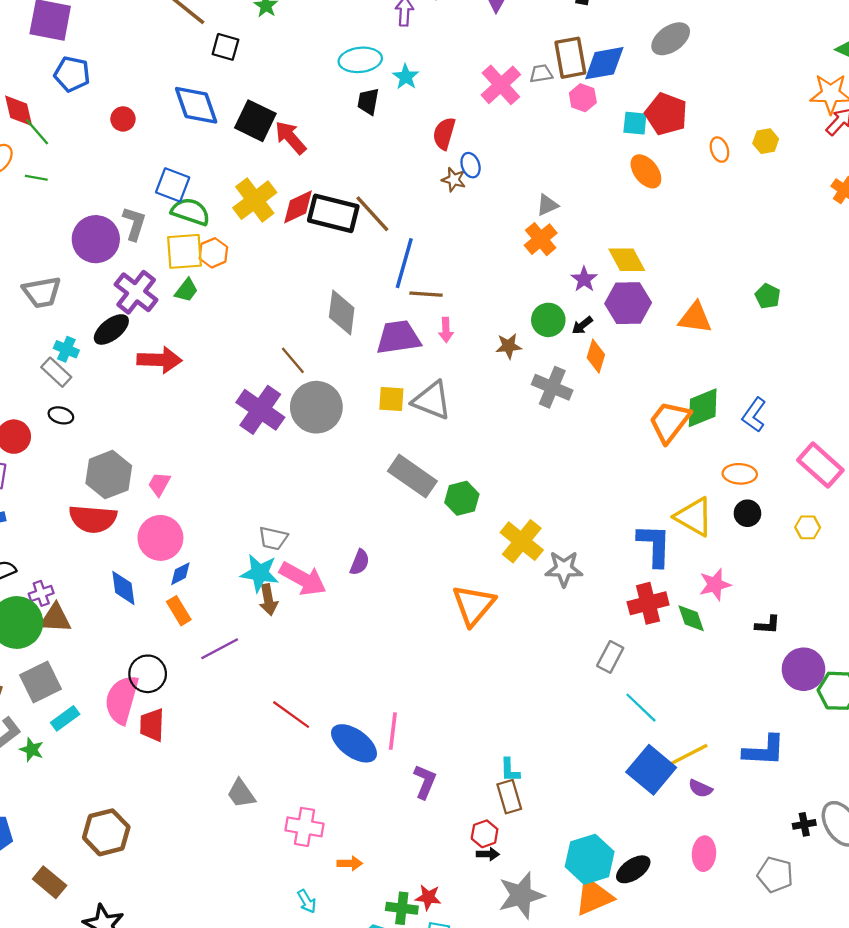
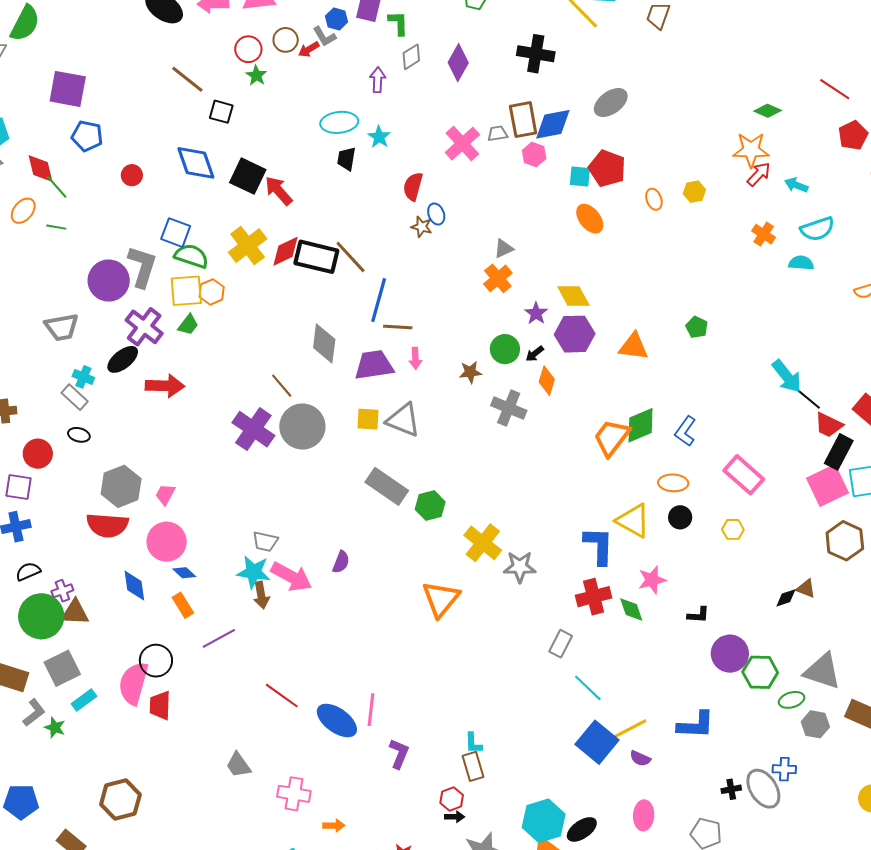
gray L-shape: (134, 223) -> (142, 267), size x1.4
blue diamond: (180, 574) -> (184, 573), turned 70

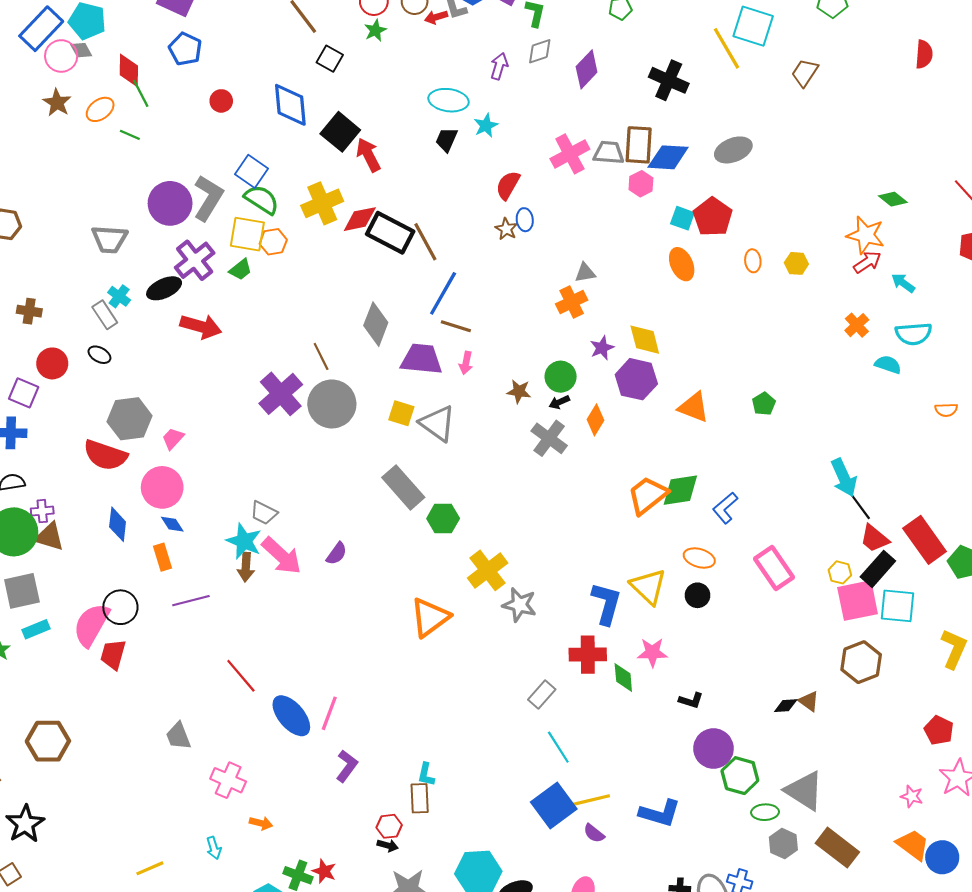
gray trapezoid: (498, 134) -> (609, 153), size x1.4
black arrow: (535, 354) -> (559, 402), moved
yellow hexagon: (733, 529) -> (840, 572), moved

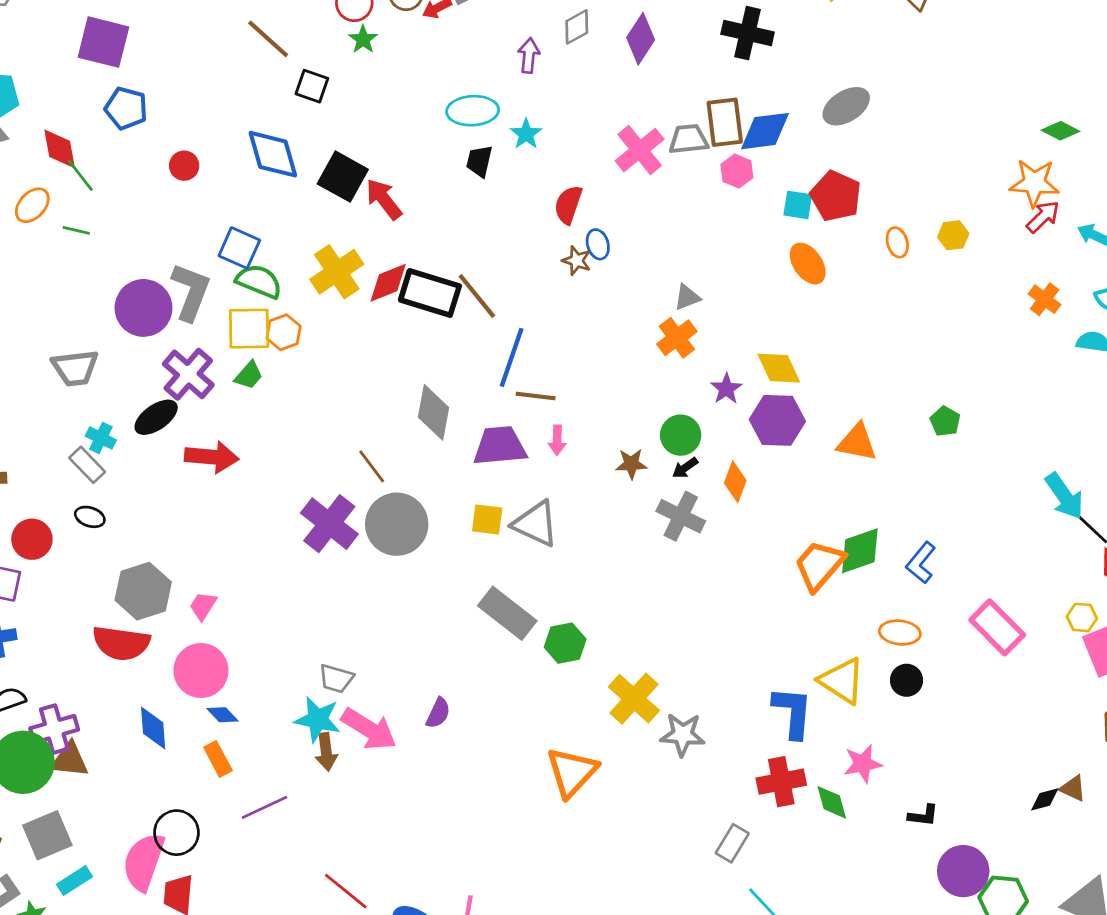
purple cross: (42, 511) -> (54, 729), size x1.6

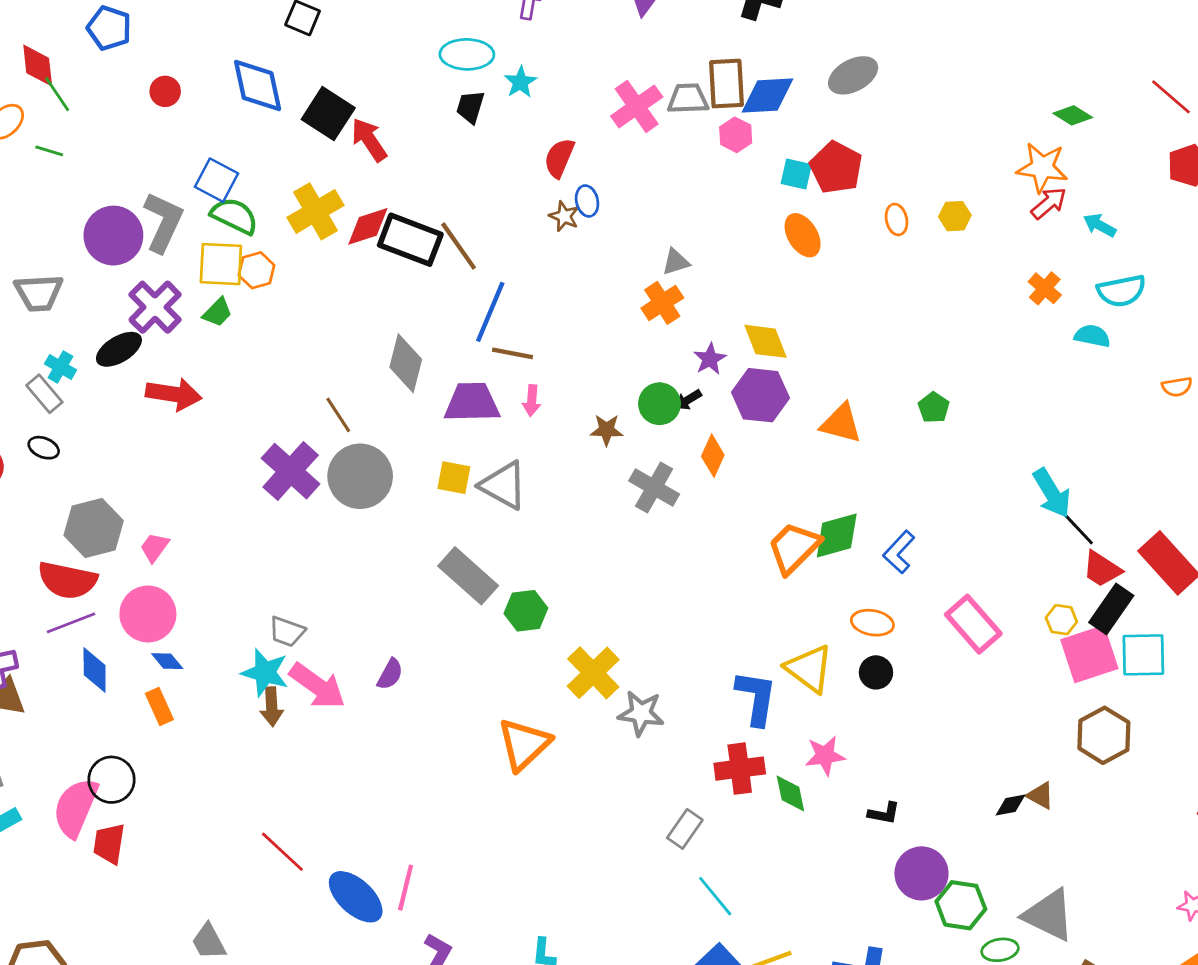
black arrow: (685, 468) -> (688, 400), moved
purple line: (264, 807) -> (71, 623), moved

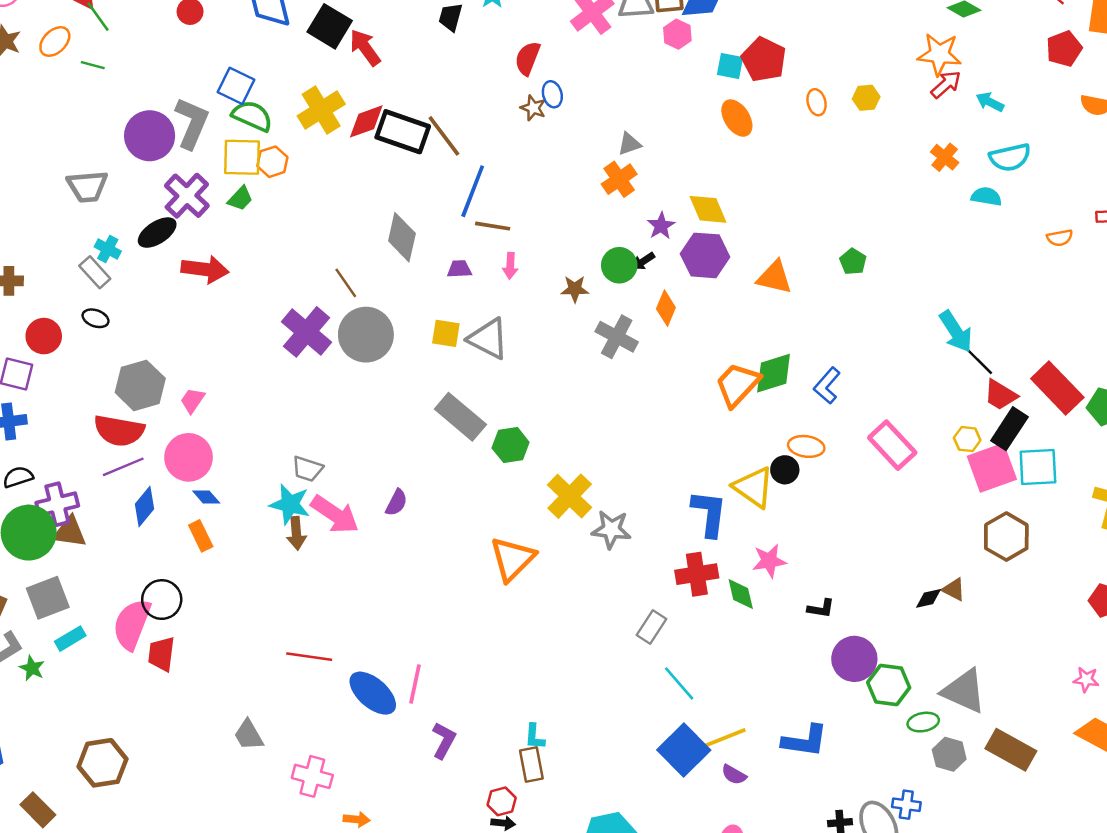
purple trapezoid: (472, 403) -> (459, 269), size x0.5
blue diamond: (95, 670) -> (144, 507), turned 42
black circle: (876, 672) -> (785, 470), moved
red line: (282, 852) -> (309, 657), turned -33

